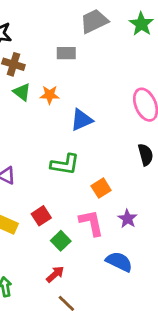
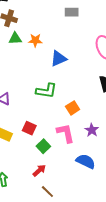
gray rectangle: (66, 53) -> (72, 12), moved
green triangle: (22, 92) -> (15, 38), turned -40
red square: (41, 216) -> (29, 128), turned -32

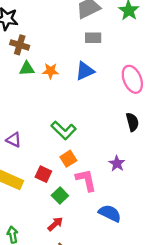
blue triangle: (58, 59) -> (85, 71), moved
green L-shape: (46, 91) -> (64, 130), turned 35
orange square: (73, 108) -> (68, 159), moved
purple star: (92, 130) -> (117, 163), moved

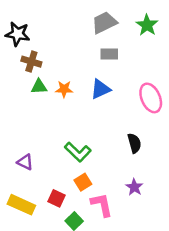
black semicircle: (132, 122) -> (134, 143), moved

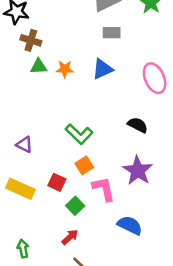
black semicircle: (134, 143) -> (138, 125), turned -48
purple star: (134, 187) -> (138, 171), size x1.6

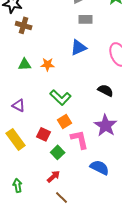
green triangle: (39, 66) -> (25, 64), moved
orange star: (65, 69) -> (48, 64), moved
yellow rectangle: (20, 189) -> (16, 139), turned 30

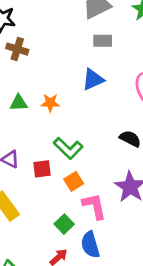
red square: (44, 134) -> (42, 169), moved, turned -32
blue semicircle: (100, 167) -> (90, 245), moved, turned -132

